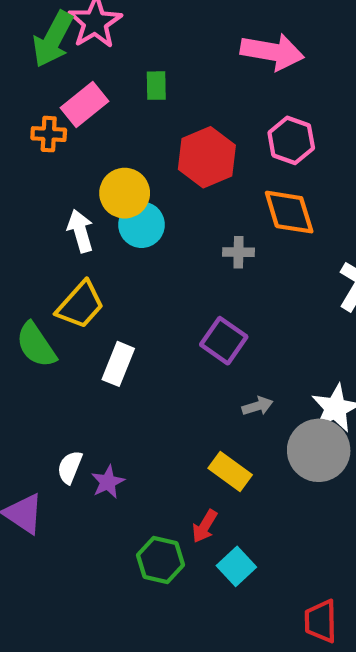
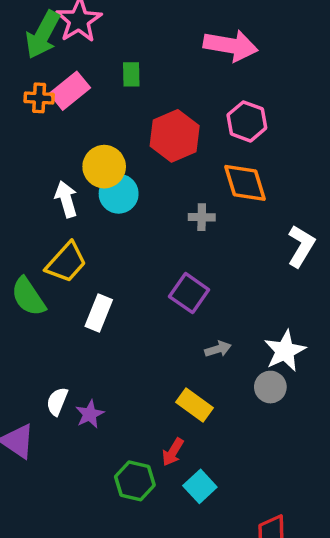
orange cross: (49, 134) -> (39, 98), moved
gray circle: (319, 450) -> (270, 387), size x0.6

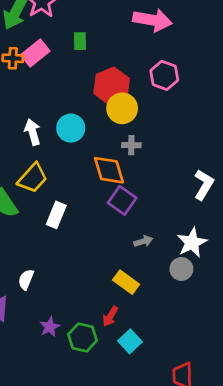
yellow circle: (104, 167) -> (122, 108), moved
orange diamond: (245, 183) -> (109, 170), moved
white L-shape: (301, 246) -> (204, 185), moved
purple star: (90, 414) -> (50, 327), moved

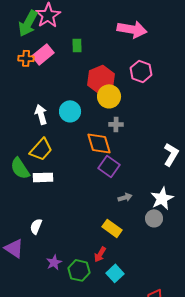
white rectangle: (56, 215) -> (43, 177), moved, turned 66

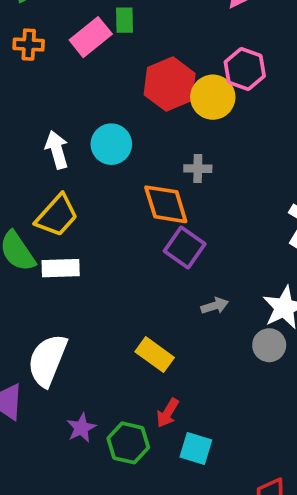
pink rectangle: (43, 54) -> (91, 37), moved
yellow circle: (109, 96) -> (213, 97), moved
white semicircle: (36, 226) -> (47, 360), size x1.8
yellow rectangle: (112, 228) -> (155, 355), moved
cyan square: (115, 273) -> (196, 449), turned -30

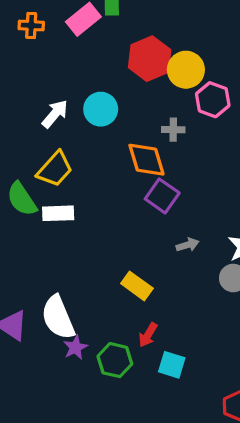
pink hexagon: (245, 69) -> (213, 100), moved
white arrow: (57, 150) -> (55, 114), turned 56
white semicircle: (47, 360) -> (58, 317), moved, turned -45

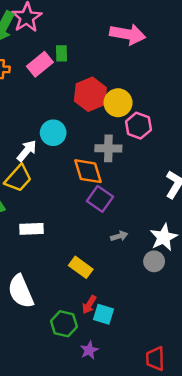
white arrow: (55, 114) -> (27, 151), moved
gray cross: (173, 130) -> (108, 148), size x1.5
white rectangle: (58, 213) -> (32, 229), moved
purple star: (75, 347) -> (89, 350), moved
cyan square: (172, 365) -> (104, 314), moved

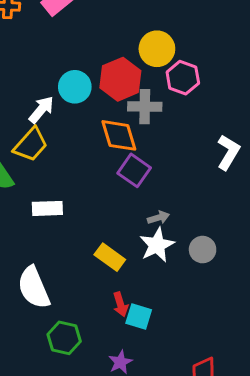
red hexagon: (90, 94) -> (120, 79), moved
white star: (164, 237) -> (157, 245), moved
red arrow: (89, 305) -> (120, 304), turned -48
green hexagon: (64, 324) -> (64, 338), moved

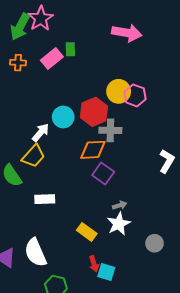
pink hexagon: (183, 78) -> (135, 95), moved
orange diamond: (119, 135) -> (93, 150), turned -76
gray circle: (203, 250) -> (155, 243), moved

